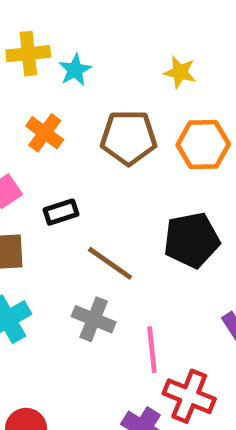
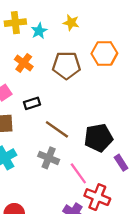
yellow star: (180, 72) -> (71, 23), moved
orange hexagon: (203, 144) -> (104, 53), moved
black pentagon: (192, 240) -> (98, 138), moved
pink line: (152, 350) -> (78, 173), turned -30

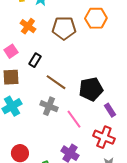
black rectangle: (32, 103) -> (35, 60), turned -40
red cross: (97, 197) -> (104, 137), moved

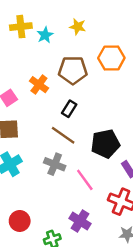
orange cross: (28, 26) -> (39, 85), moved
black rectangle: (35, 60) -> (69, 109), moved

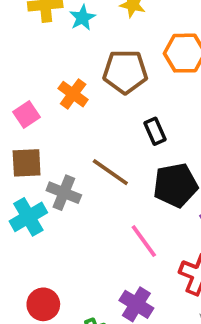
black rectangle: (69, 109) -> (155, 131), moved, turned -56
gray cross: (55, 164) -> (64, 193), moved

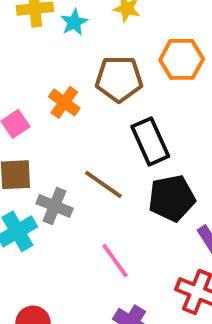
black rectangle: (155, 131) -> (150, 141), size x1.6
pink line: (144, 241) -> (115, 261), moved

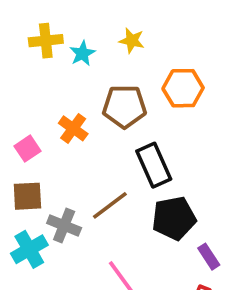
brown line: (103, 184) -> (110, 205), turned -72

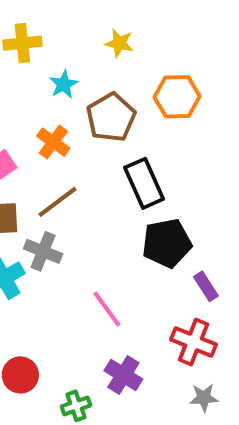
cyan star: (82, 53) -> (64, 84), moved
brown pentagon: (124, 107) -> (111, 117), turned -30
brown line: (110, 205) -> (57, 202), moved

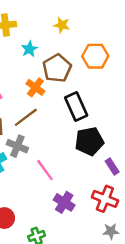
orange cross: (53, 142) -> (35, 87), moved
pink line: (107, 309) -> (45, 170), moved
purple cross: (123, 375) -> (64, 202), moved

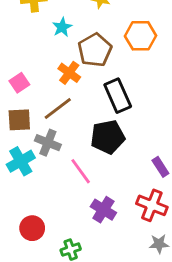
black pentagon: (89, 141) -> (108, 137), moved

